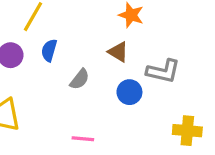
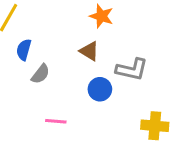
gray semicircle: (80, 79) -> (41, 74), moved
pink line: (83, 139) -> (56, 121), moved

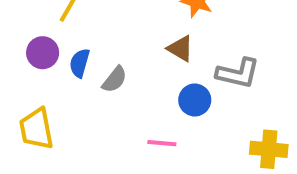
blue semicircle: (24, 50) -> (80, 63), moved
pink line: (56, 121) -> (162, 143), moved

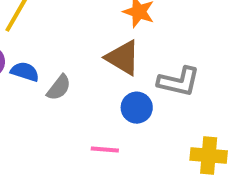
brown triangle: (180, 49) -> (123, 58), size x1.4
blue semicircle: (80, 63) -> (25, 72), turned 92

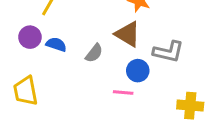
gray semicircle: (59, 88) -> (94, 53), moved
pink line: (105, 150) -> (123, 92), moved

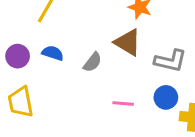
purple circle: (30, 37) -> (18, 56), moved
blue circle: (138, 71) -> (166, 97), moved

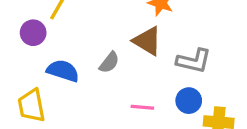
blue semicircle: (53, 53) -> (63, 71), moved, size x1.4
purple circle: (18, 56) -> (33, 33), moved

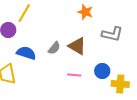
brown triangle: (147, 41) -> (77, 46), moved
gray L-shape: (194, 61) -> (112, 34), moved

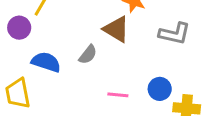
brown triangle: (77, 46) -> (116, 29), moved

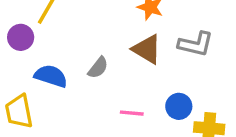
brown triangle: (116, 29) -> (147, 49), moved

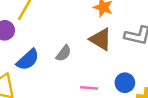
blue semicircle: (51, 76) -> (28, 60), turned 120

